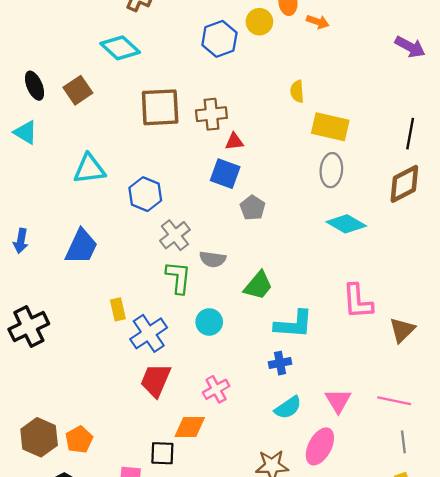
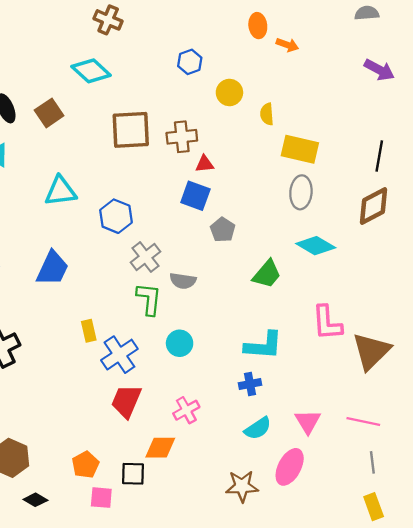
yellow circle: (259, 22) -> (229, 92), moved
blue hexagon: (219, 39) -> (190, 62), size x0.7
green trapezoid: (258, 285) -> (267, 274), moved
brown triangle: (402, 330) -> (371, 351), size x1.5
orange pentagon: (79, 440) -> (85, 465), moved

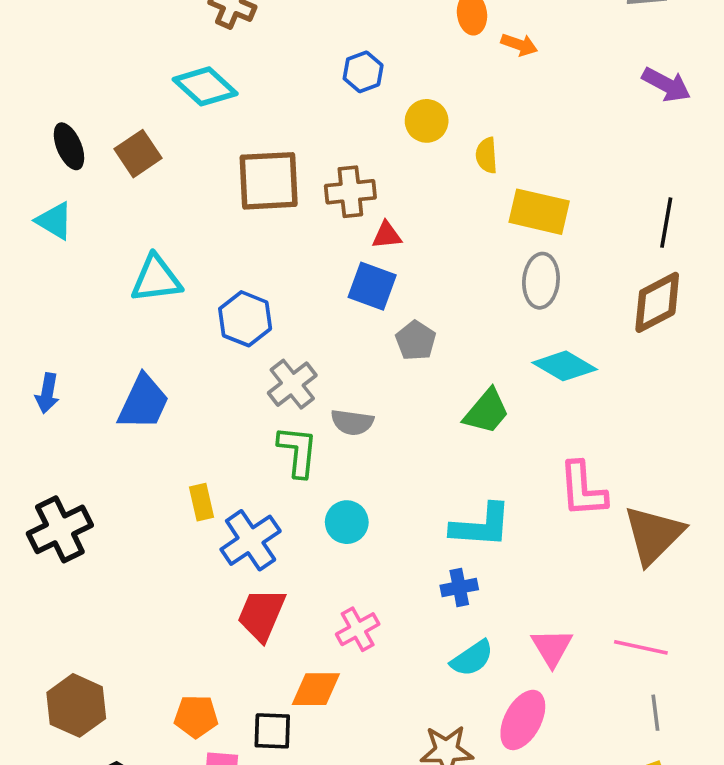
orange pentagon: (85, 465) -> (196, 716), turned 30

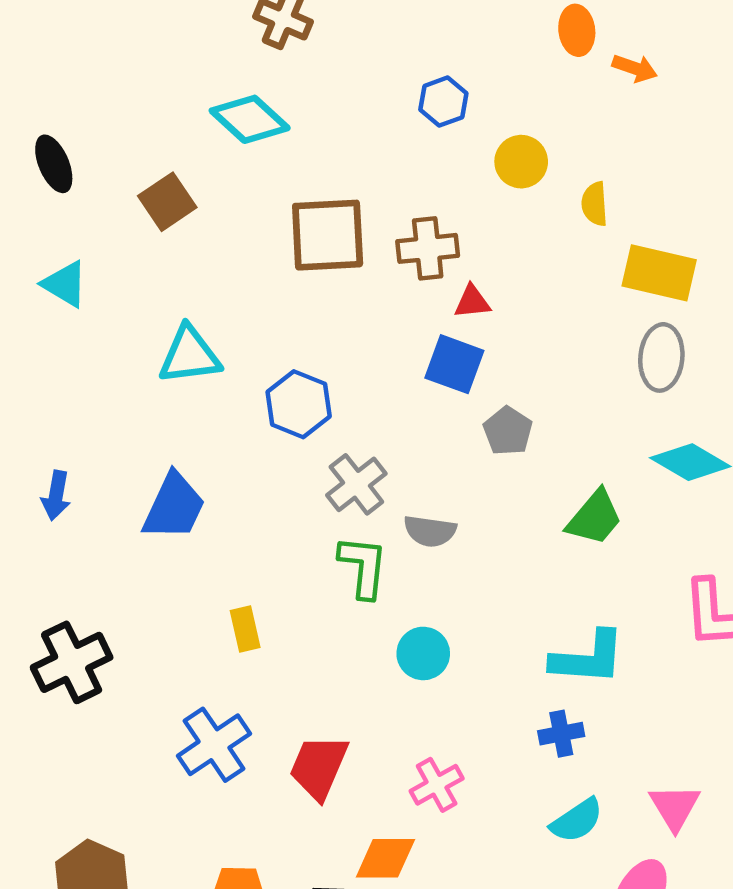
black ellipse: (69, 146) -> (54, 164), moved
blue cross: (251, 540) -> (214, 745), moved

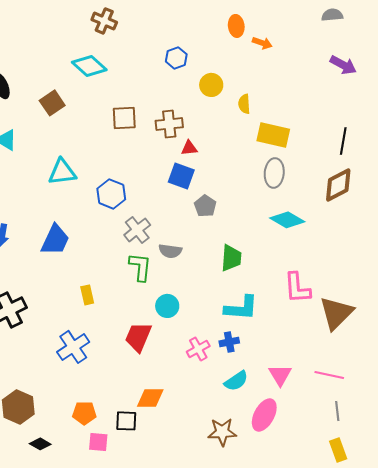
brown square: (328, 235) -> (124, 118), size x0.7
green trapezoid: (595, 518) -> (231, 258), moved, turned -36
red trapezoid: (319, 767) -> (138, 337), moved
pink cross: (437, 785) -> (198, 349), moved

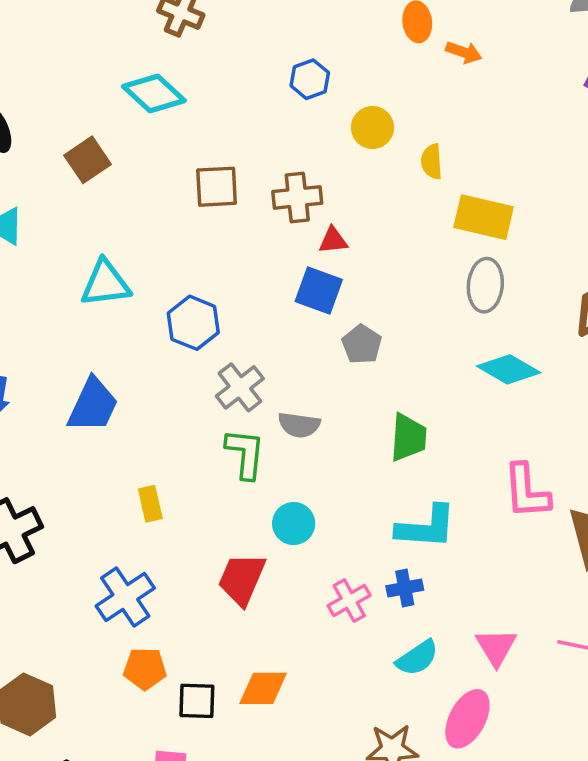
orange pentagon: (84, 413) -> (145, 669), moved
black square: (126, 421) -> (197, 701), moved

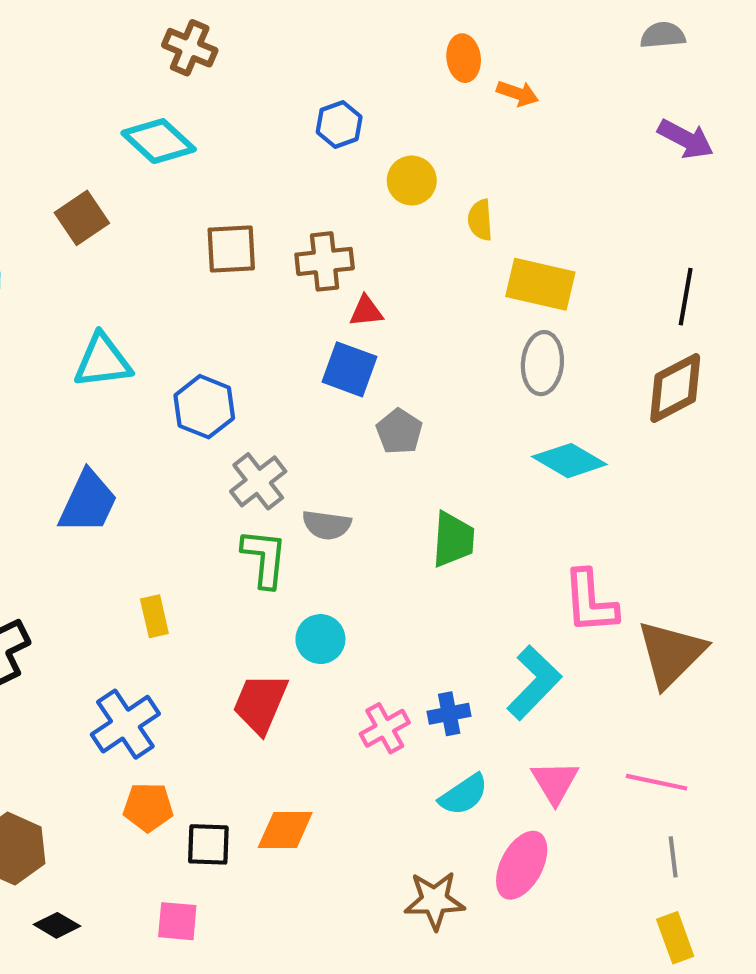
cyan L-shape: (426, 527) -> (534, 683), moved, turned -50

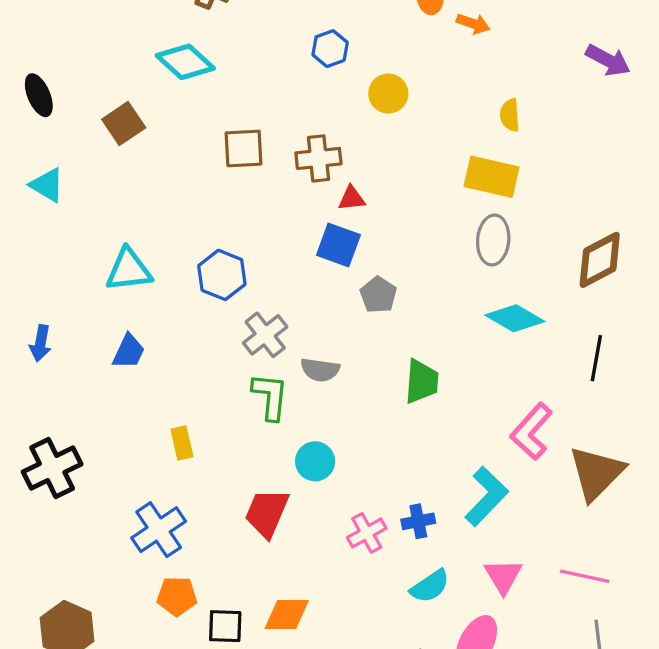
yellow semicircle: (480, 220) -> (510, 115), moved
black line: (686, 297) -> (596, 358), moved
cyan triangle: (103, 361) -> (129, 270), moved
blue trapezoid: (88, 502) -> (129, 351), size x0.7
pink L-shape: (590, 602) -> (531, 431), turned 46

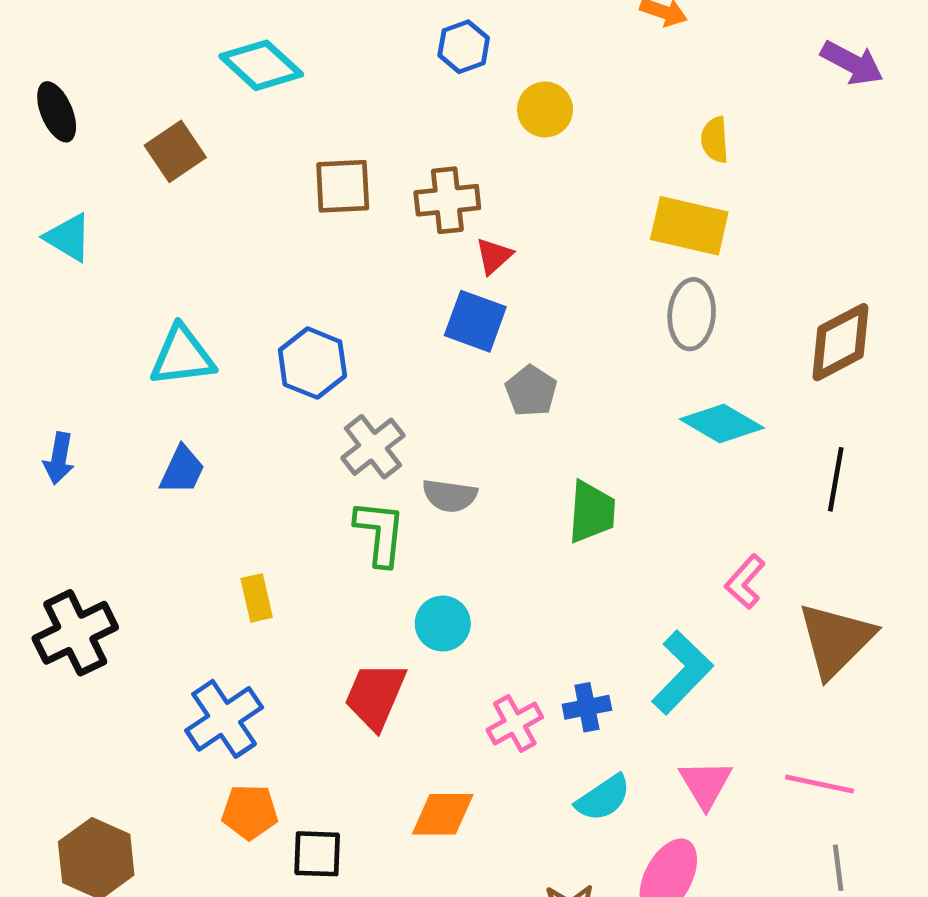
red triangle: (352, 198) -> (494, 256), turned -36
pink L-shape: (531, 431) -> (745, 582), size x0.7
orange diamond: (287, 614) -> (443, 814), moved

